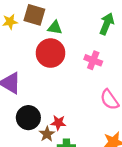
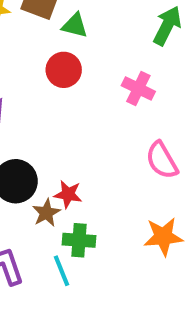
red circle: (51, 53) -> (64, 70), size x0.7

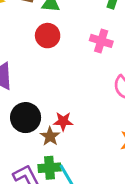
green cross: (79, 240) -> (50, 168), moved

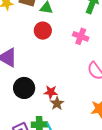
brown star: (50, 136) -> (57, 103), moved

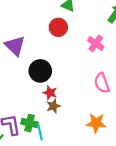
black circle: (24, 88) -> (40, 71), moved

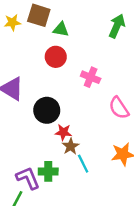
pink cross: (96, 43) -> (91, 77), moved
cyan line: (40, 132) -> (83, 164), moved

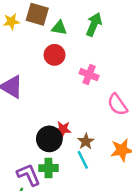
green arrow: (117, 26) -> (94, 24), moved
black circle: (47, 110) -> (49, 139), moved
brown star: (71, 146) -> (86, 141), moved

